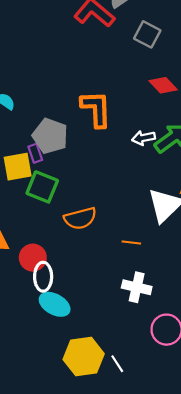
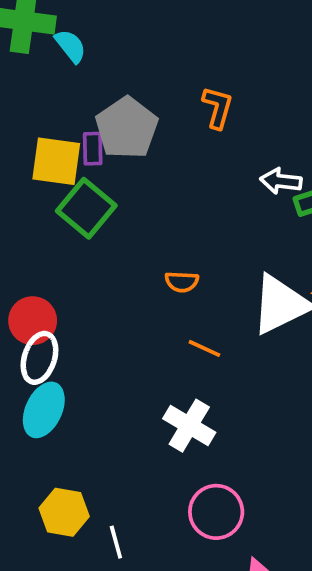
orange L-shape: (96, 109) -> (218, 107), size x0.6
orange semicircle: (80, 218) -> (182, 282), moved, size x0.6
cyan ellipse: (55, 304) -> (44, 410), turned 68
yellow hexagon: (84, 357) -> (64, 512), size x0.7

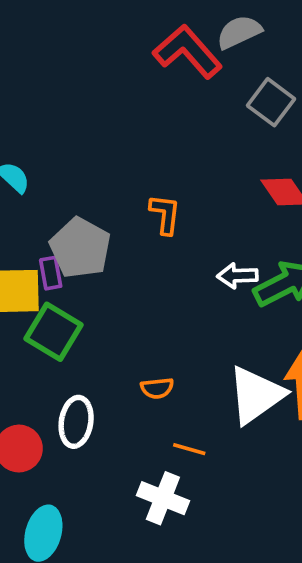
white ellipse: (39, 358) -> (76, 422), moved
white cross: (189, 426) -> (163, 498), moved

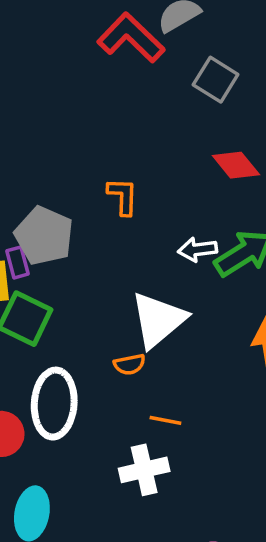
white triangle: (256, 395) -> (158, 320), moved
white ellipse: (76, 422) -> (54, 404), size x1.4
white cross: (163, 498) -> (144, 470), turned -30

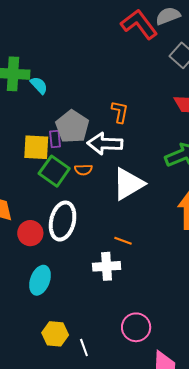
white arrow: (198, 250) -> (105, 144), moved, size x1.6
orange semicircle: (129, 364) -> (83, 170), moved

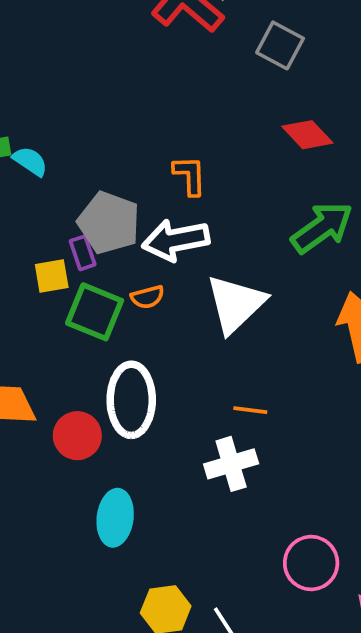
yellow square: (36, 147) -> (52, 276), size x0.7

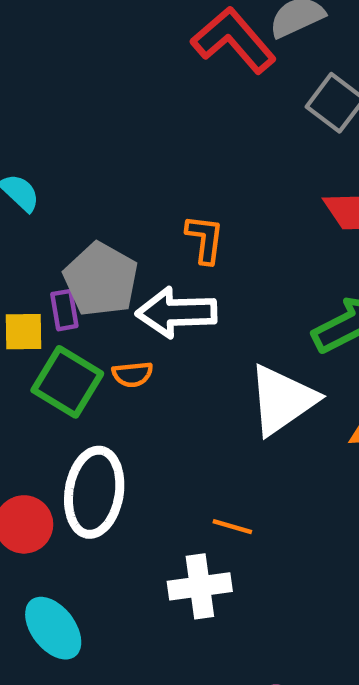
white triangle: (236, 304) -> (282, 400), moved
cyan ellipse: (115, 518) -> (53, 628), turned -54

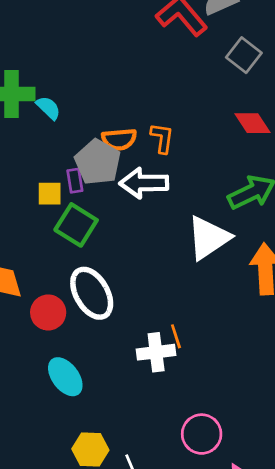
orange semicircle: (133, 374) -> (119, 139), moved, size x1.4
white ellipse: (94, 492) -> (92, 293), turned -40
orange line: (232, 527) -> (176, 336), moved, turned 55

